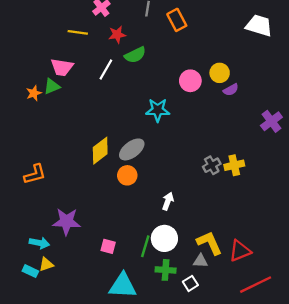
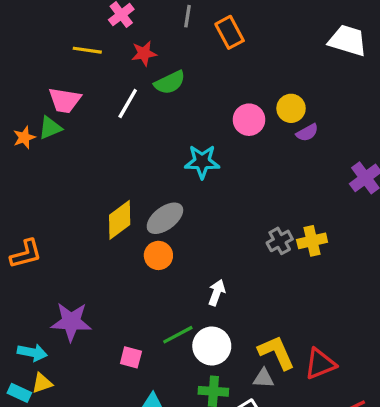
green line: (145, 246) -> (178, 335), moved, turned 45

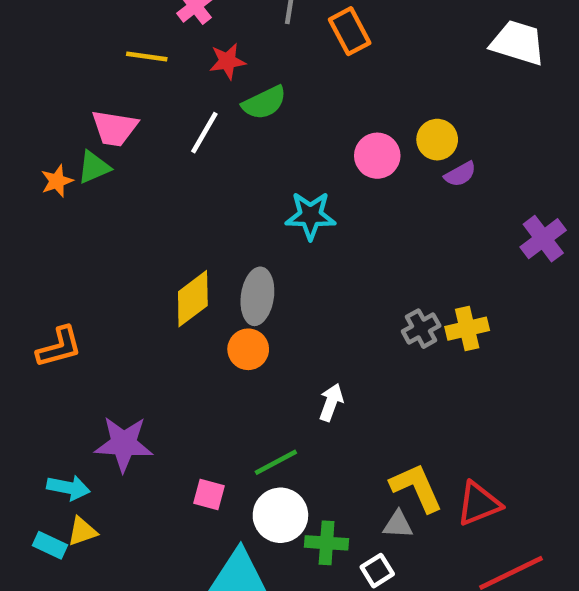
gray ellipse: (165, 218) -> (257, 296), turned -45
white circle: (212, 346) -> (280, 515), moved

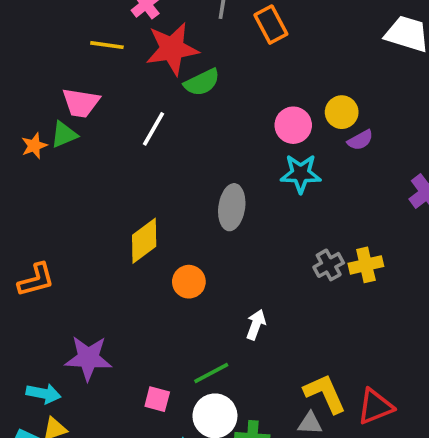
red star: (227, 61) -> (172, 49), size x1.8
white line: (204, 133) -> (153, 129), moved
cyan star: (310, 216) -> (301, 174), moved
gray ellipse: (257, 296) -> (232, 207), moved

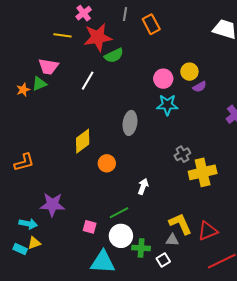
yellow cross: (366, 265) -> (203, 172), moved, size x1.5

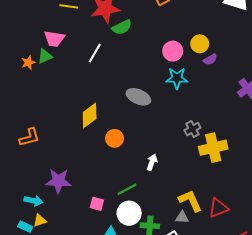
gray ellipse: (130, 123) -> (138, 97), turned -75

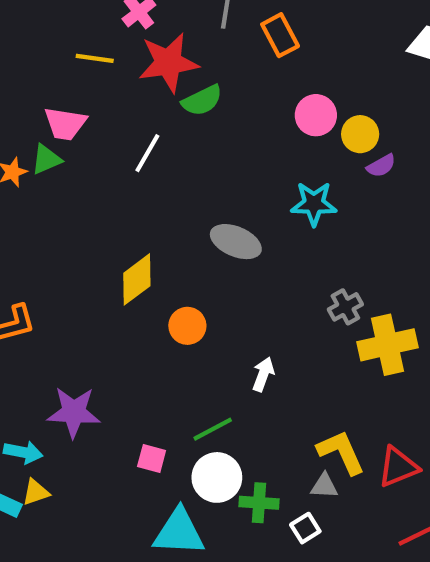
pink circle: (173, 51) -> (316, 115), moved

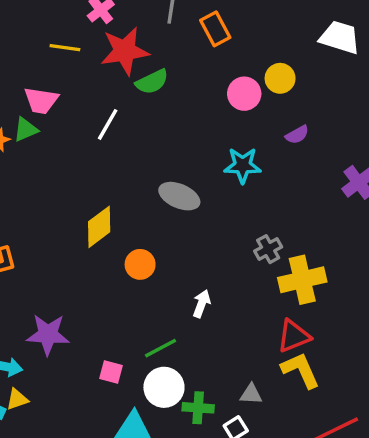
yellow circle: (360, 134) -> (280, 78), moved
yellow L-shape: (341, 452) -> (301, 370), moved
red triangle: (398, 467) -> (294, 336), moved

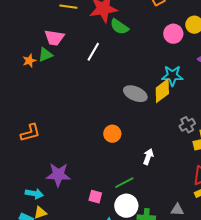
green semicircle: (152, 82) -> (119, 27), turned 60
yellow diamond: (99, 227) -> (162, 91), moved

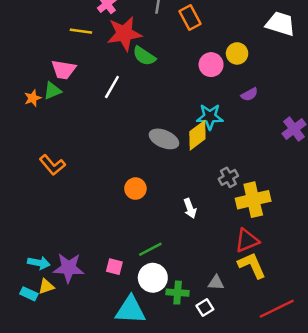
orange L-shape: (30, 133) -> (52, 165), moved, turned 65
white arrow: (148, 157) -> (190, 208), moved, turned 140
purple star: (58, 175) -> (69, 268), moved

